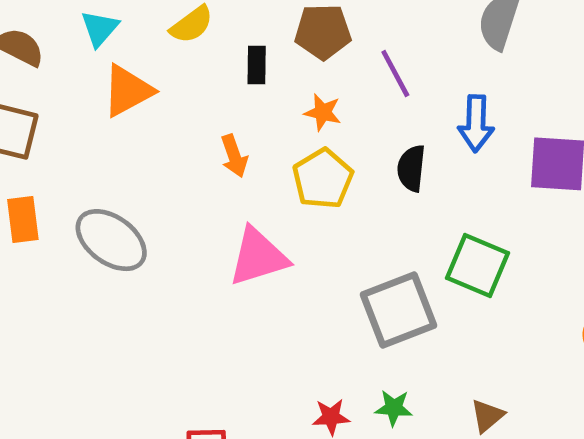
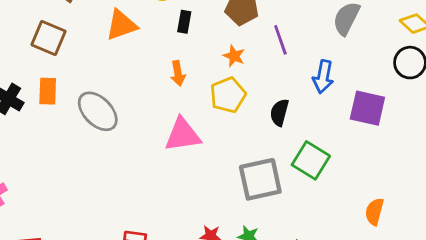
black rectangle: (257, 65) -> (184, 22), moved
black semicircle: (411, 168) -> (279, 112), moved

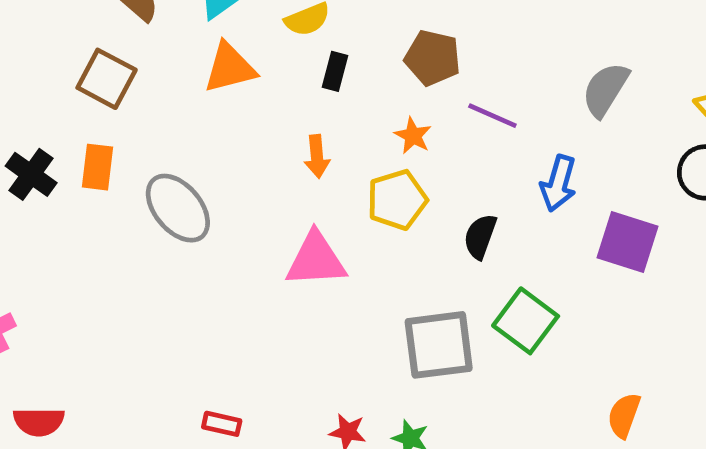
purple line: (280, 40) -> (492, 116), turned -52

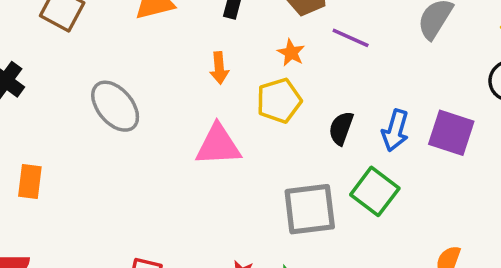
orange rectangle: (98, 167) -> (30, 182), moved
blue arrow: (558, 183) -> (395, 130), moved

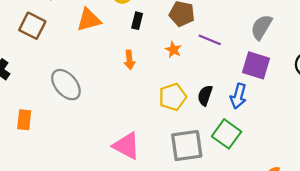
yellow pentagon: (279, 101) -> (173, 97), moved
purple square: (451, 133) -> (256, 65), moved
pink triangle: (218, 145) -> (126, 146), moved, turned 32
orange rectangle: (30, 182) -> (24, 120), moved

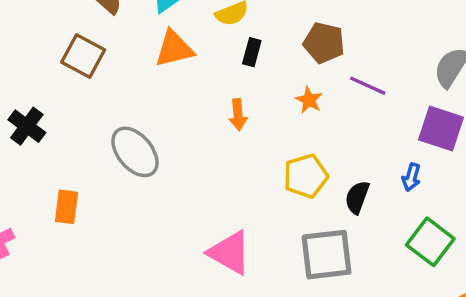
black semicircle: (205, 95) -> (357, 197), moved
blue arrow: (238, 96) -> (411, 177), size x0.7
green square: (226, 134) -> (430, 242), moved

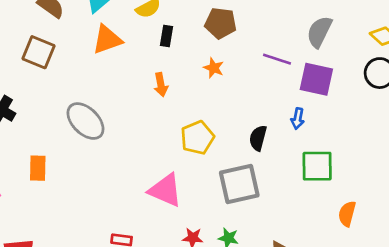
purple line: (368, 86) -> (277, 59), moved
yellow pentagon: (306, 176) -> (197, 138), moved
green square: (430, 242) -> (317, 166), turned -32

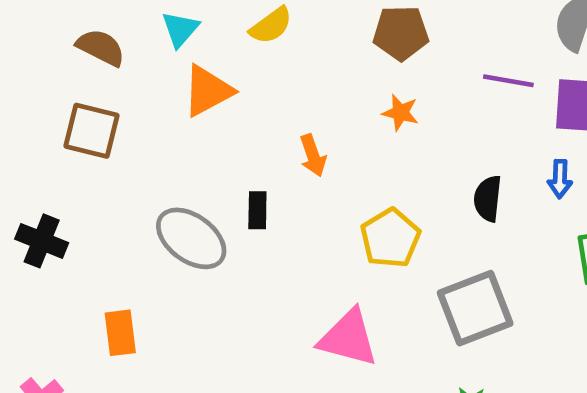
black rectangle: (166, 36) -> (257, 210), moved
black semicircle: (258, 138) -> (488, 199), moved

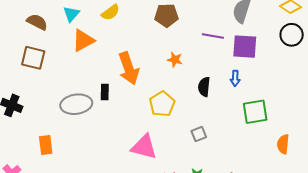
orange star: (401, 113) -> (175, 60), moved
orange arrow: (313, 155) -> (129, 68), size x1.8
gray ellipse: (191, 238) -> (76, 104), turned -44
gray square: (475, 308) -> (199, 134), size x0.5

